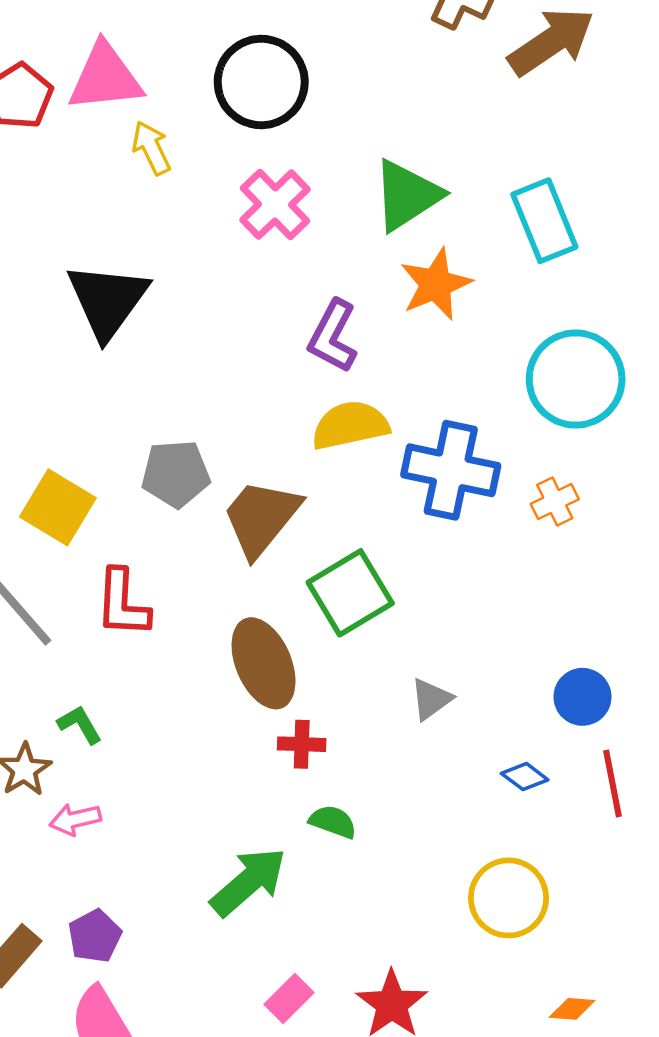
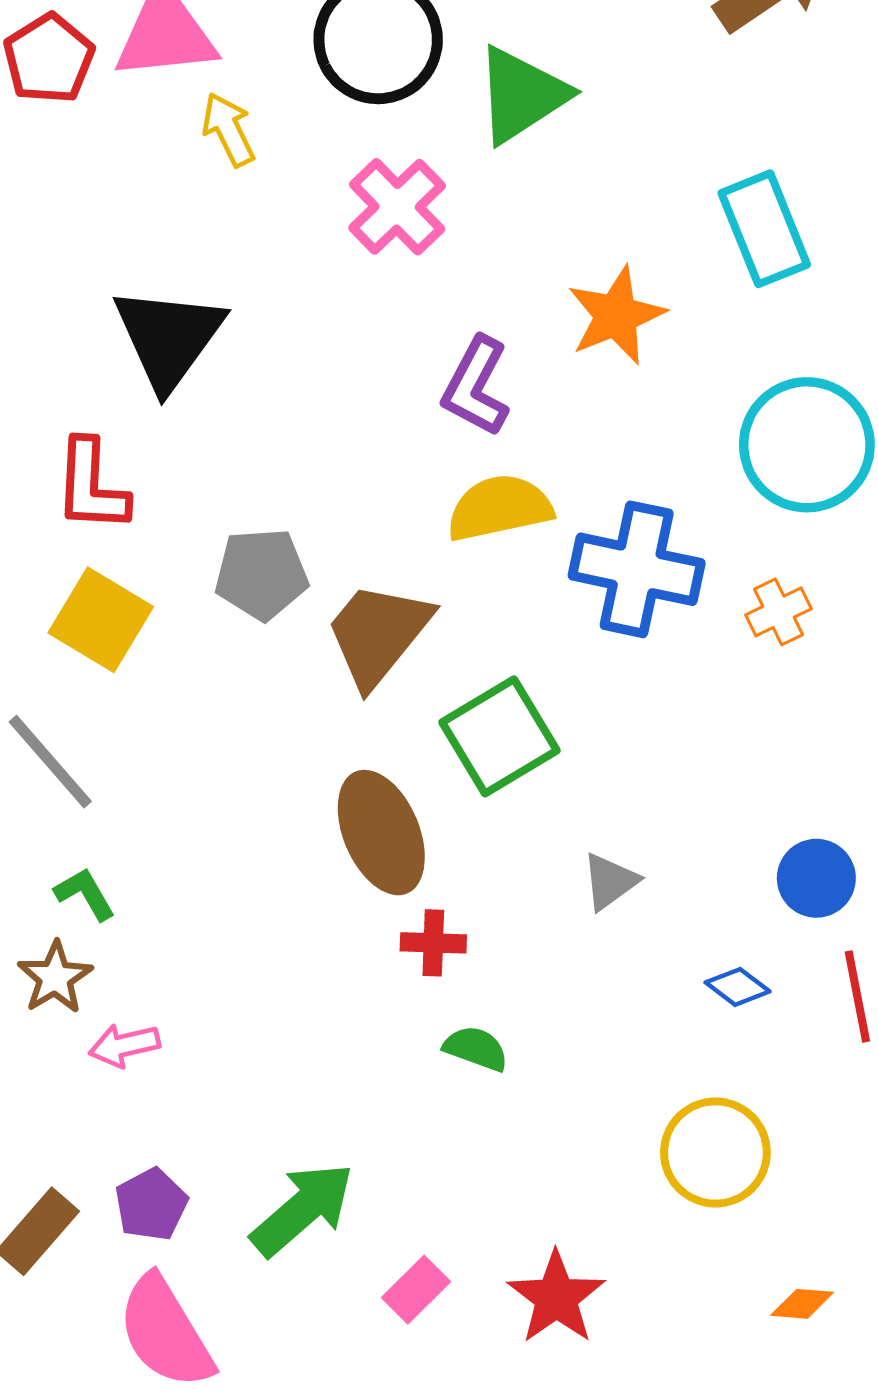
green triangle: (407, 195) -> (522, 95), moved
red L-shape: (123, 603) -> (91, 486), moved
green L-shape: (80, 725) -> (85, 894), moved
green arrow: (248, 882) -> (302, 1209), moved

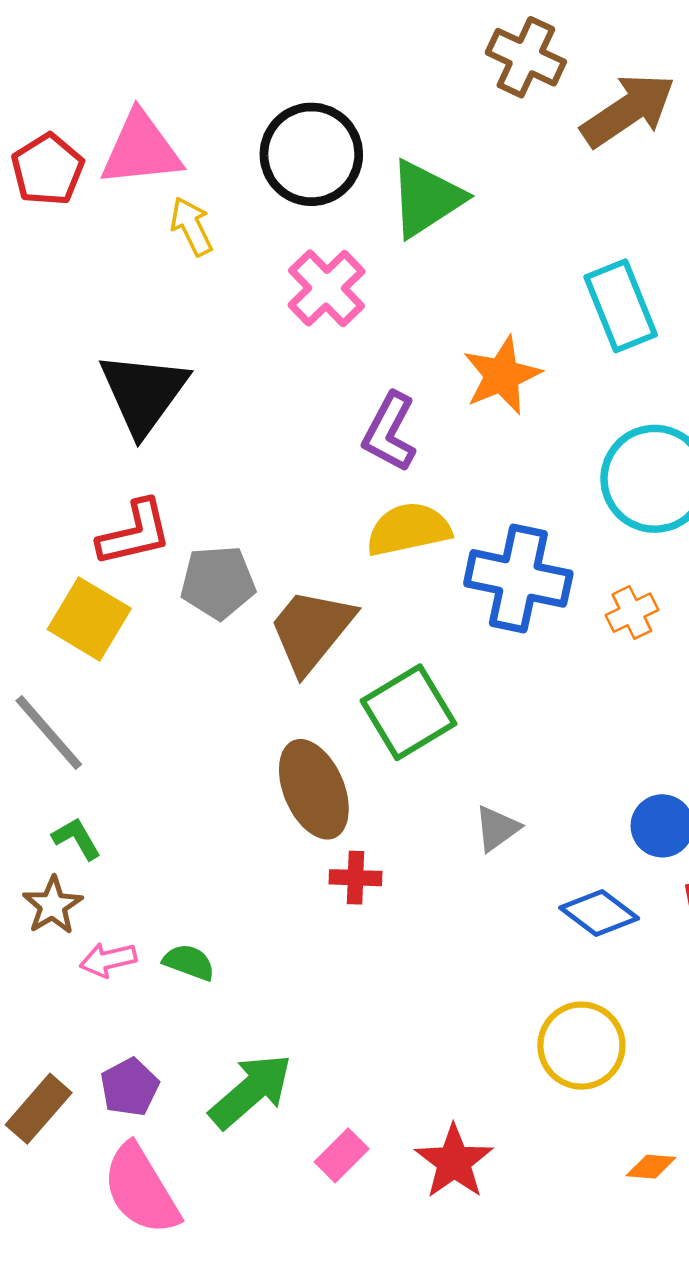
red L-shape: (91, 486) -> (135, 533), moved, turned -106
blue diamond: (738, 987) -> (599, 913), size x1.5
green semicircle: (476, 1048) -> (189, 962), moved

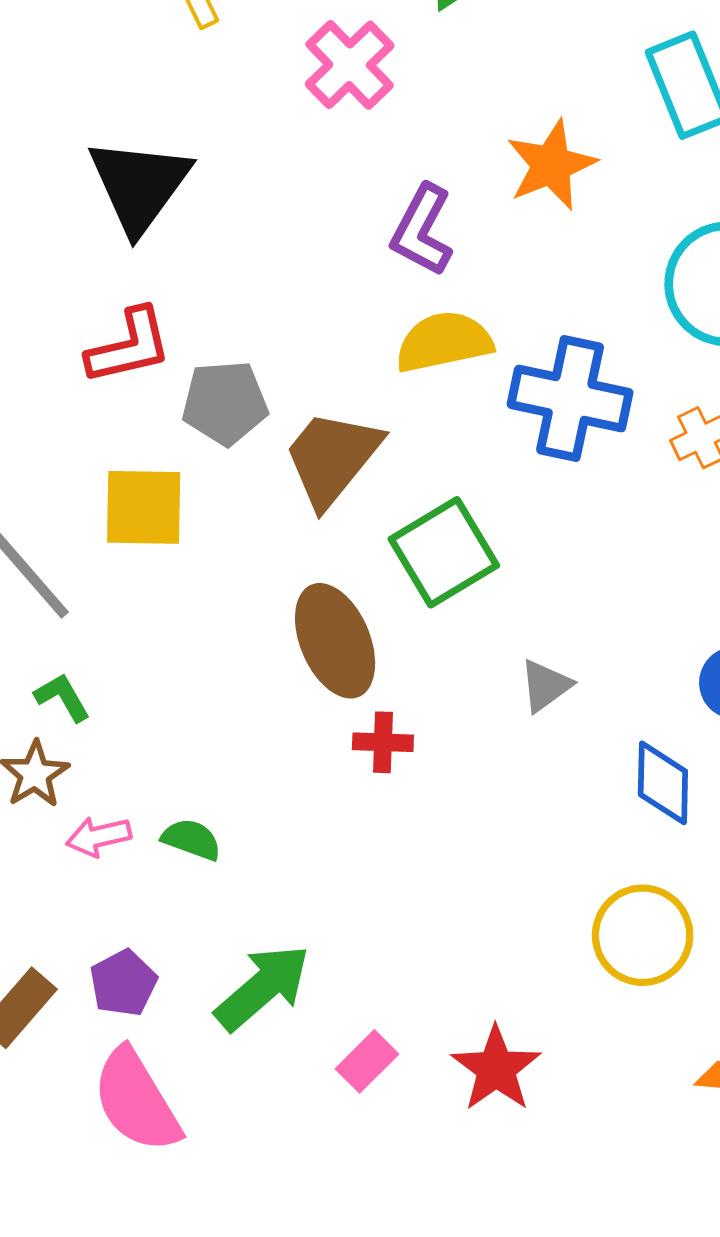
yellow square: (89, 619) -> (144, 507), moved, turned -30
blue diamond: (599, 913) -> (663, 783), turned 54

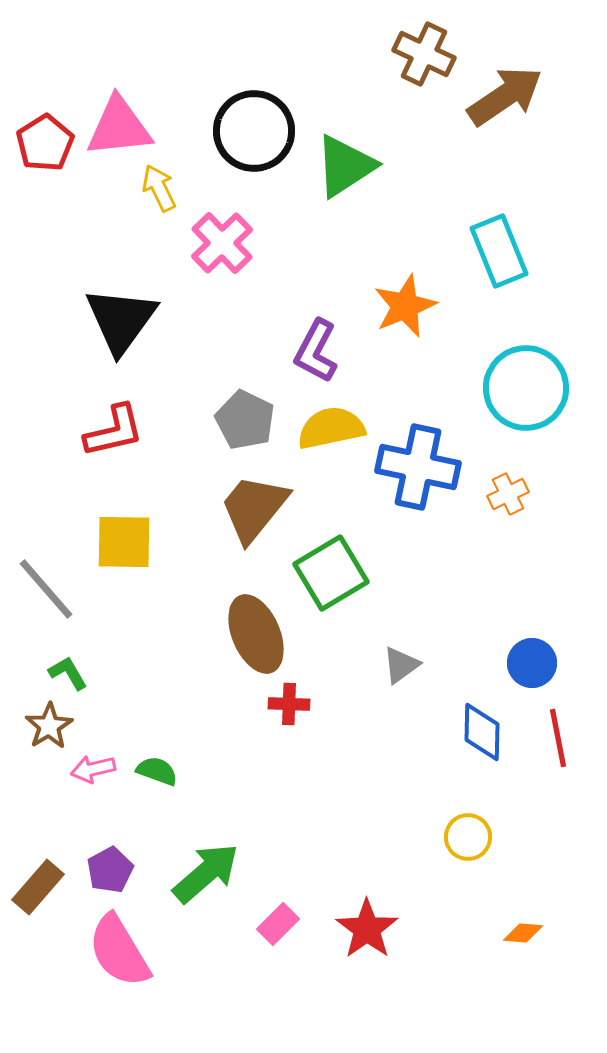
pink cross: (350, 65) -> (222, 243), moved
gray pentagon: (225, 403) -> (245, 420), moved, turned 30
yellow circle: (643, 935) -> (468, 837), size x0.7

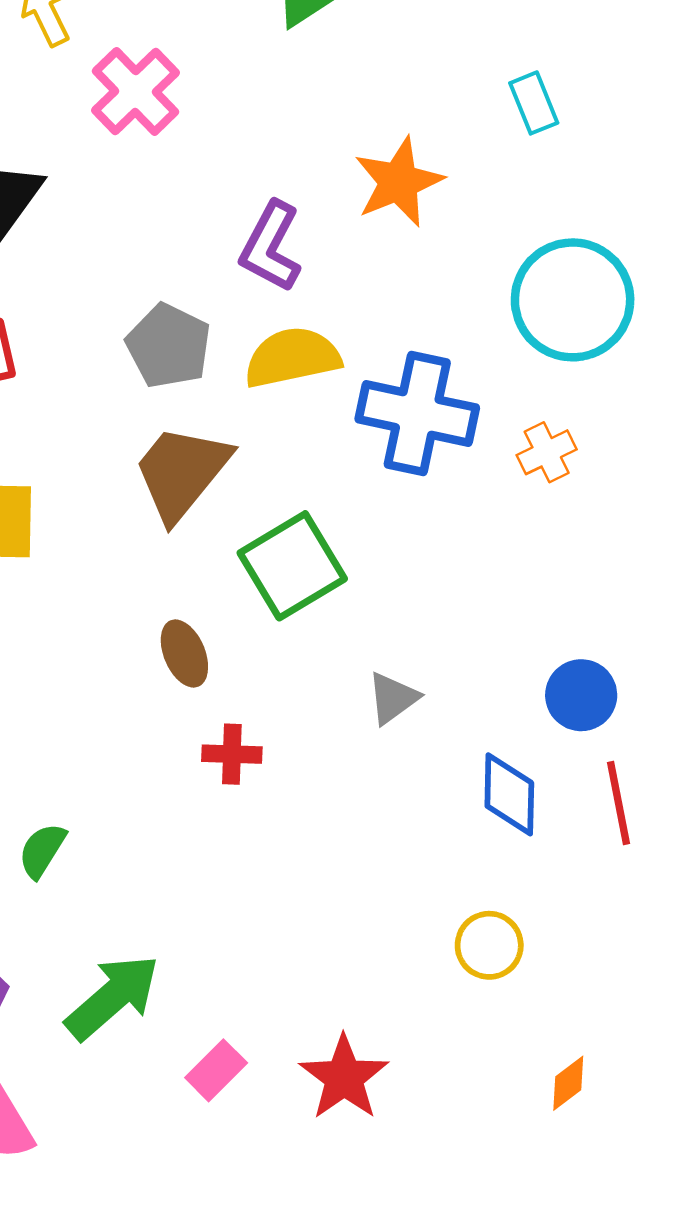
cyan rectangle: (499, 251) -> (534, 103), size x0.6
brown ellipse: (256, 634) -> (184, 654), size x0.6
green semicircle: (157, 771) -> (42, 850), turned -78
orange diamond: (523, 933) -> (568, 1083), turned -42

